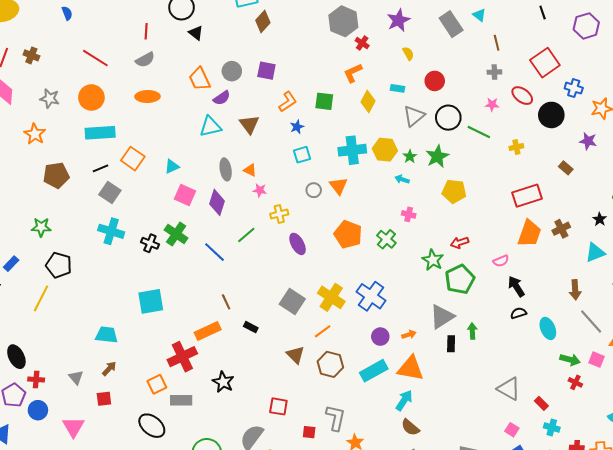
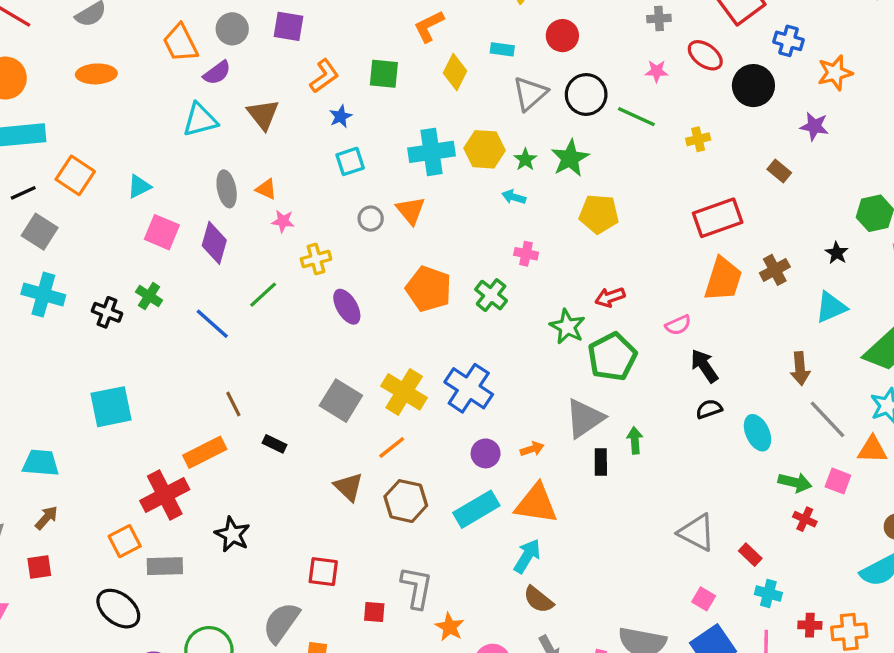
green cross: (176, 234) -> (149, 296), size x0.7

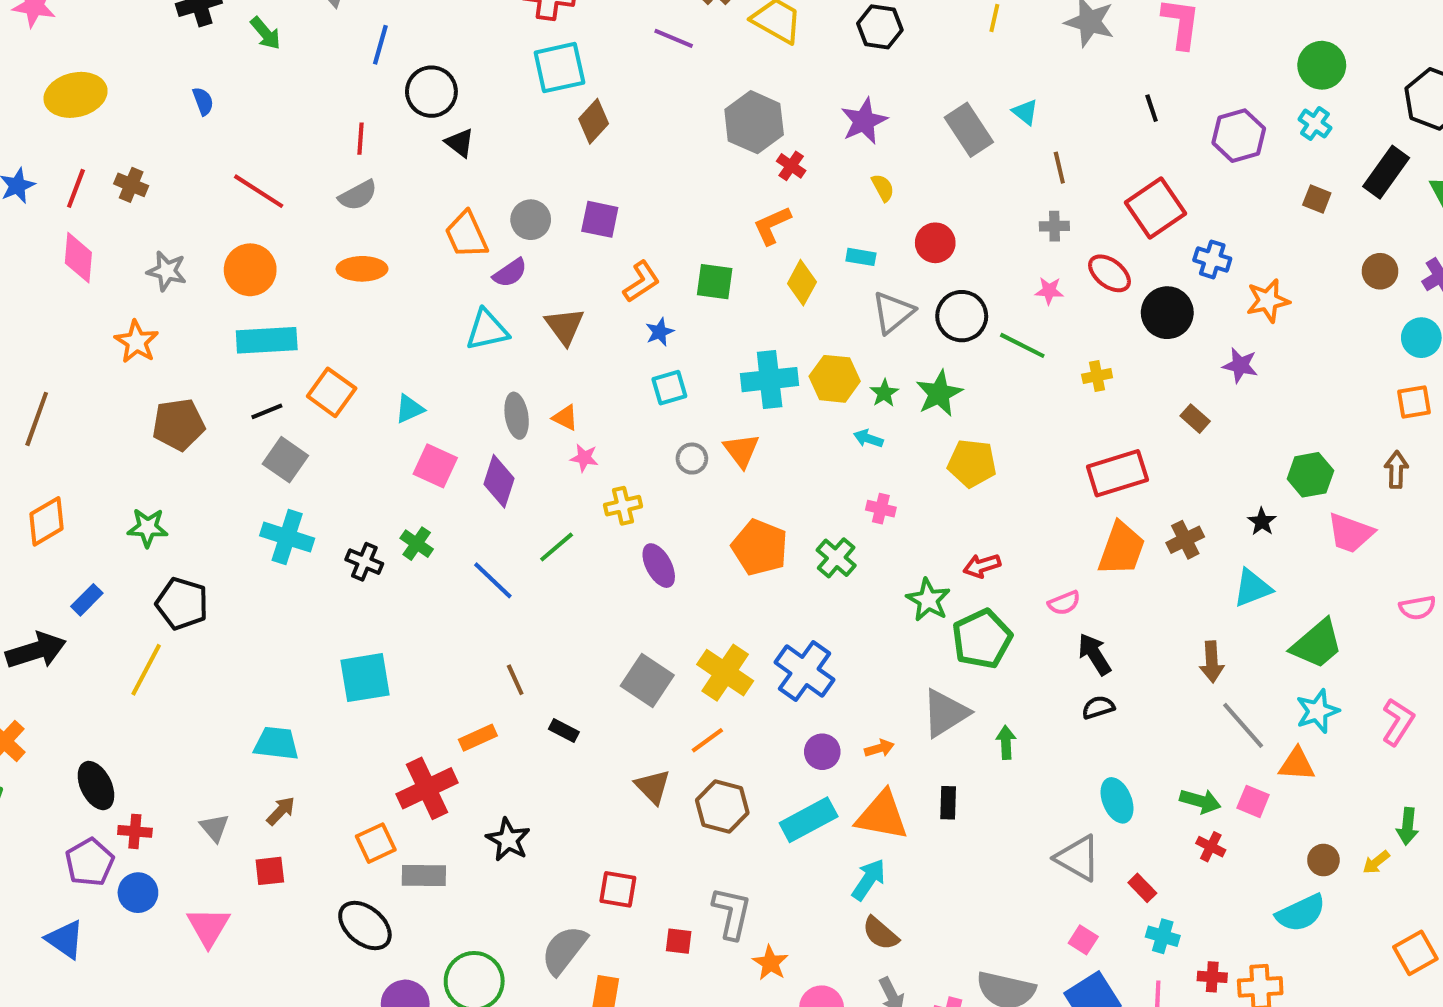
cyan ellipse: (757, 433) -> (1117, 800), moved
orange rectangle: (205, 452) -> (478, 738), size x0.7
black rectangle: (601, 462) -> (948, 803), moved

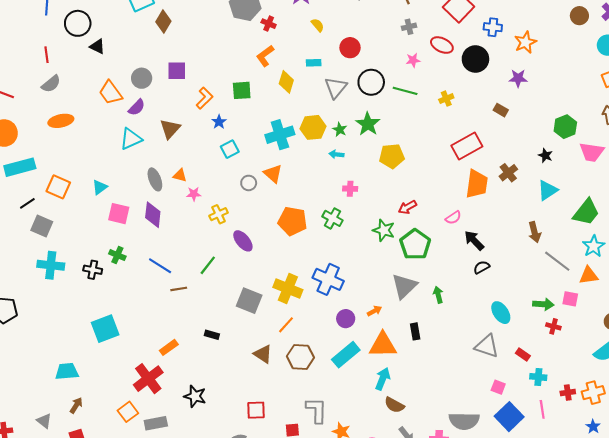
brown triangle: (565, 326) -> (170, 129), turned 30
green line: (557, 547) -> (208, 265), moved
brown line: (515, 680) -> (179, 289), moved, turned -63

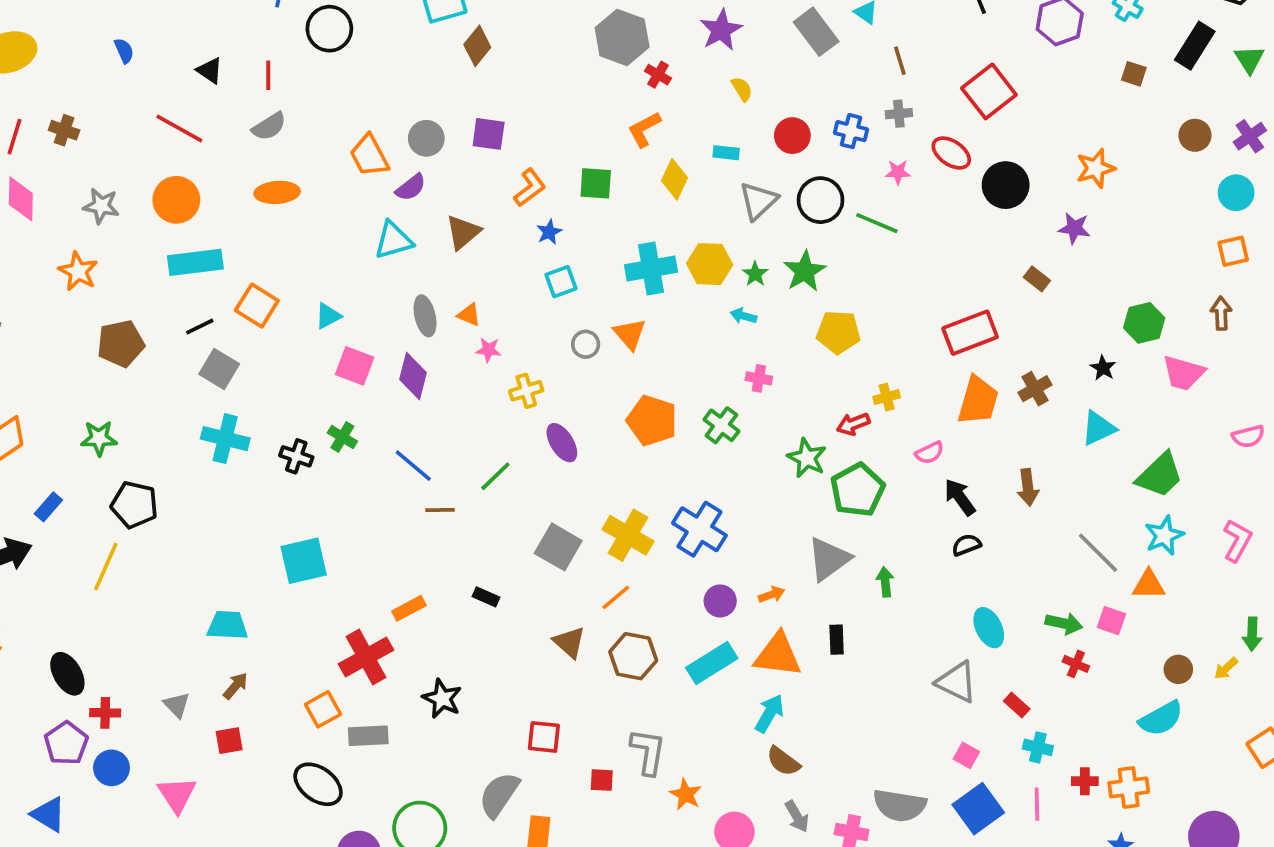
blue cross: (493, 27) -> (851, 131), moved
black triangle: (97, 46) -> (210, 70), moved
yellow cross: (446, 99) -> (887, 397), moved
brown arrow: (535, 232) -> (1028, 487), moved

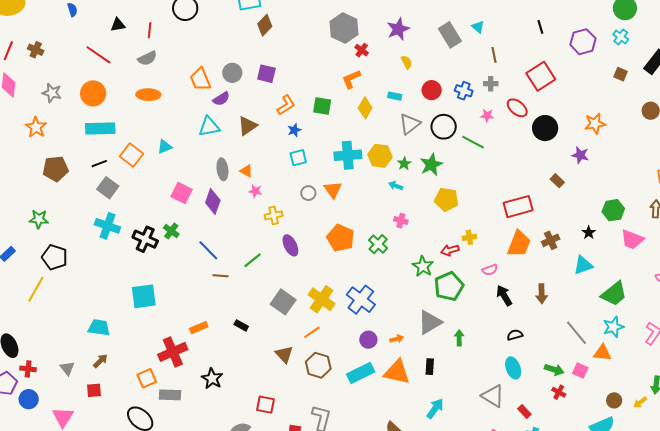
black triangle: (210, 70) -> (118, 25), turned -49
cyan triangle: (328, 316) -> (165, 147), moved
black cross: (296, 456) -> (145, 239), size x1.4
black semicircle: (966, 545) -> (515, 335), moved
cyan arrow: (769, 713) -> (435, 409), moved

